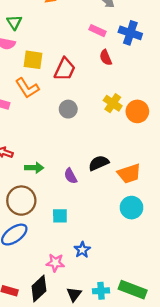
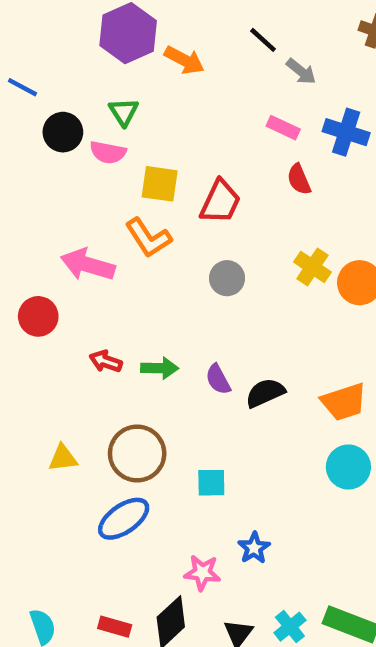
black semicircle: (99, 163) -> (265, 393), moved
green arrow: (34, 168) -> (160, 368), moved
purple semicircle: (71, 176) -> (218, 379), moved
cyan cross: (101, 291) -> (290, 627), turned -35

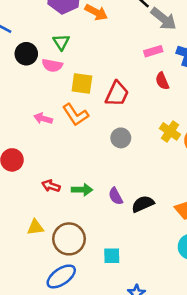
gray arrow: (301, 71) -> (164, 19), size x1.5
pink rectangle: (283, 128) -> (153, 51), turned -42
pink arrow: (88, 265) -> (43, 118), moved, size x0.6
yellow triangle: (63, 458) -> (35, 227), moved

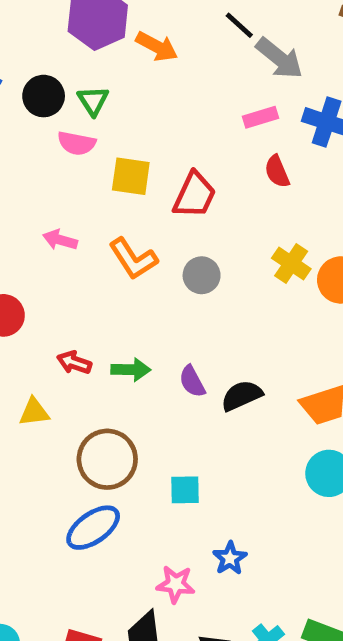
black circle: (26, 54) -> (44, 96), moved
orange L-shape: (75, 115) -> (133, 259), moved
yellow triangle: (35, 227) -> (34, 412), moved

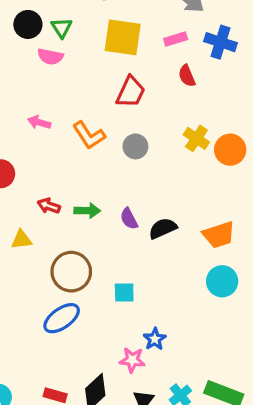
yellow square: (131, 176) -> (123, 37), moved, size x1.4
pink star: (176, 584) -> (132, 360), moved

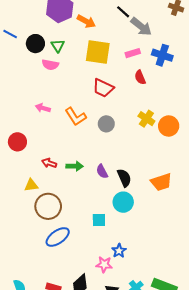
red trapezoid: (131, 92) -> (103, 88), turned 90
black semicircle: (163, 228) -> (124, 178), turned 90
brown circle: (71, 272) -> (48, 206), moved
cyan circle: (222, 281) -> (123, 202), moved

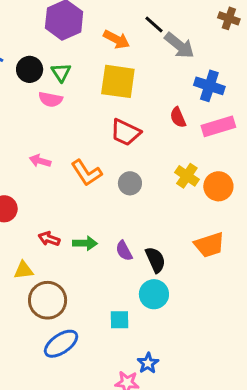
orange arrow: (86, 21) -> (116, 39), moved
pink rectangle: (133, 53) -> (218, 126), moved, size x1.5
orange trapezoid: (161, 182) -> (209, 245), moved

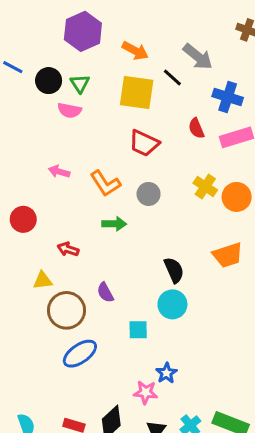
black line: (154, 24) -> (172, 78), moved
green arrow: (85, 243) -> (114, 224), moved
purple semicircle: (124, 251) -> (105, 292), moved

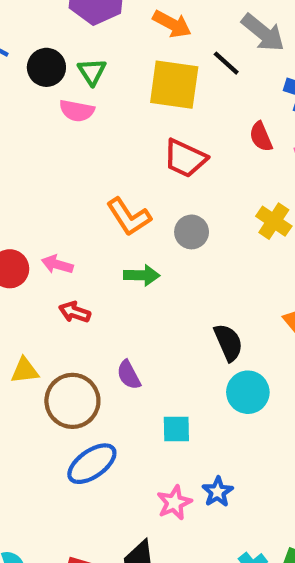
pink arrow: (59, 172) -> (57, 264), moved
yellow triangle: (43, 281) -> (25, 371), moved
cyan circle: (172, 304) -> (248, 392), moved
pink star: (146, 392) -> (174, 503), moved, turned -30

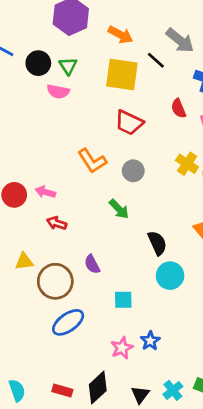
green arrow: (142, 275) -> (119, 209), moved, turned 45

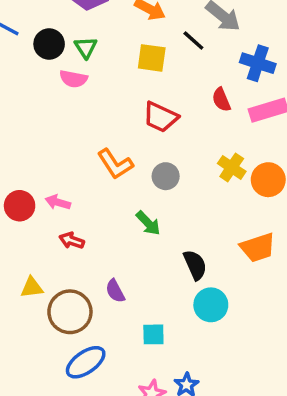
yellow square: (122, 74) -> (152, 58), size x0.7

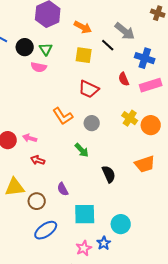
yellow triangle: (32, 287) -> (15, 187), size x1.5
cyan circle: (211, 305) -> (121, 224), moved
brown circle: (70, 312) -> (37, 201), size x0.7
cyan square: (153, 334) -> (85, 214), size x1.6

